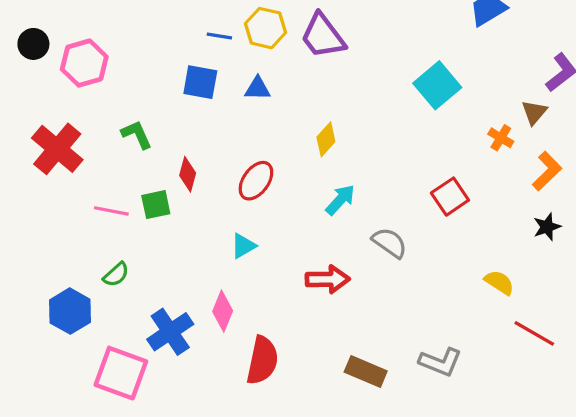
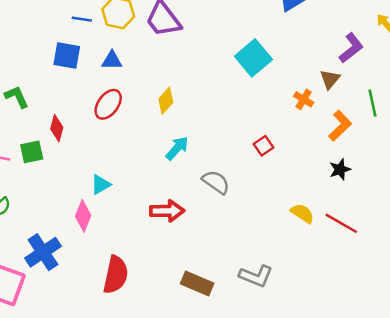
red ellipse: (256, 181) -> (108, 104), moved
red square: (450, 197) -> (264, 146), size x0.7
pink diamond: (223, 311) -> (83, 216), moved
red line: (534, 333) -> (341, 223), moved

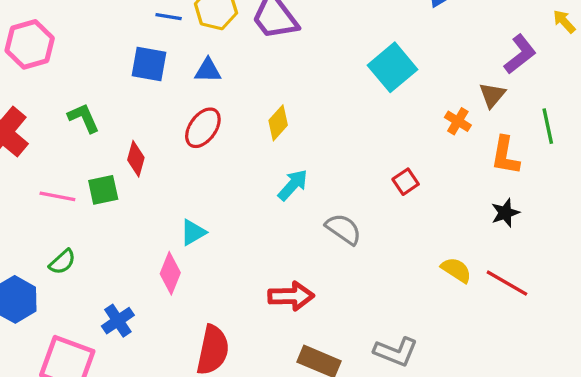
orange L-shape: (340, 126) -> (505, 156), turned 144
red arrow: (167, 211) -> (291, 296), moved
blue cross: (43, 252) -> (118, 321), size x0.7

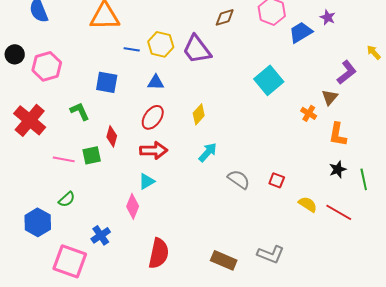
blue square: (149, 64) -> (107, 82), moved
green line: (548, 126) -> (364, 179), moved
red square: (406, 182) -> (277, 180), moved, turned -35
red arrow: (291, 296) -> (154, 150), moved

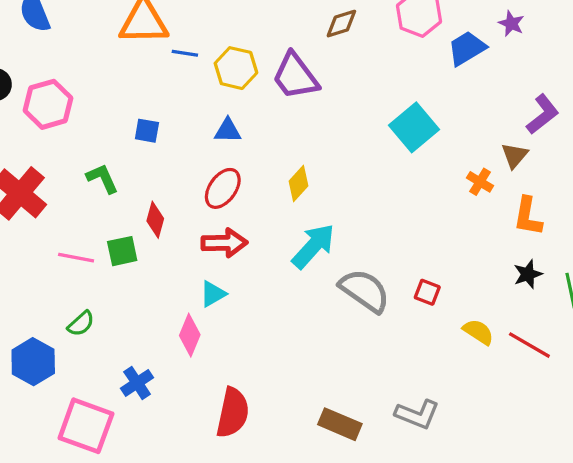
blue line: (132, 49) -> (185, 53), moved
blue square: (107, 82) -> (147, 131), size x0.7
cyan arrow: (208, 152) -> (313, 246), size x1.4
gray semicircle: (239, 179) -> (365, 291), size x1.4

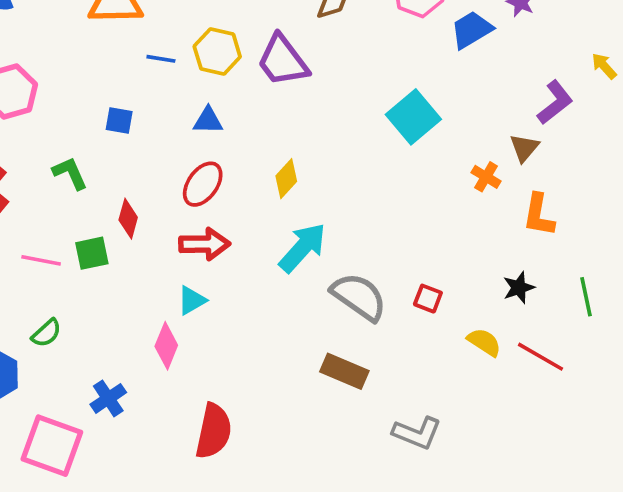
blue line: (185, 53) -> (161, 59), moved
black star: (528, 274) -> (519, 288), moved
brown rectangle: (340, 424) -> (344, 371), moved

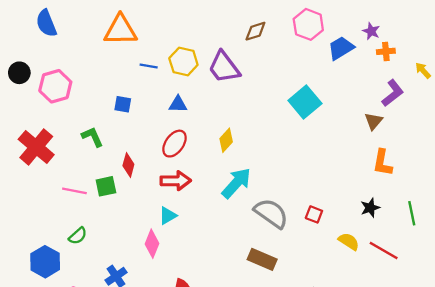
orange cross: (486, 177) -> (386, 51), moved, turned -36

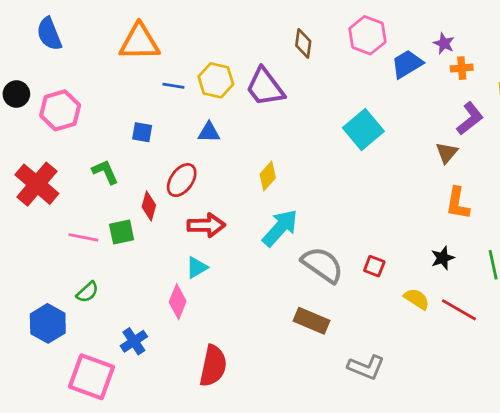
brown diamond: (255, 31) -> (303, 43), turned -65
red ellipse: (174, 144) -> (182, 180), moved

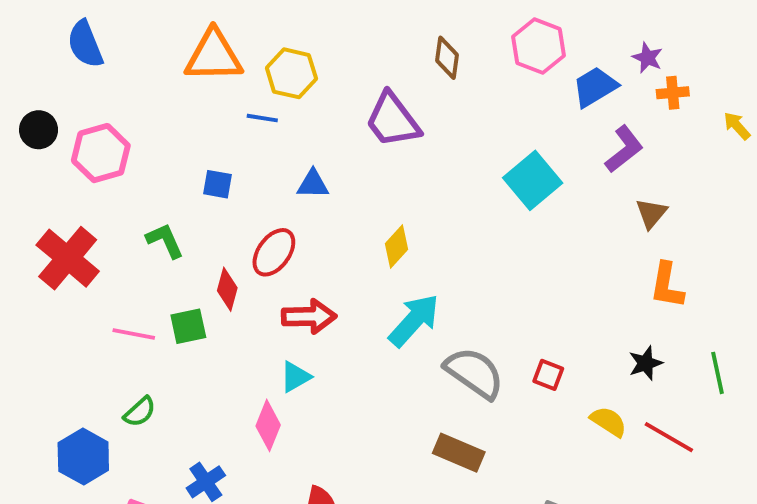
yellow hexagon: (216, 80) -> (291, 73), moved
purple L-shape: (470, 119) -> (624, 149), moved

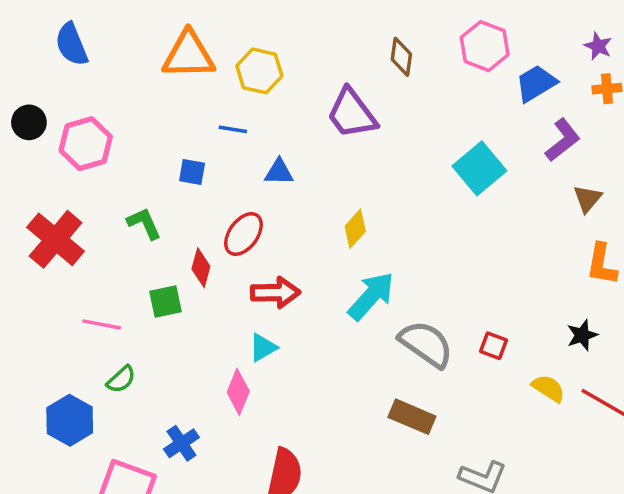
purple star: (647, 58) -> (598, 46), moved
blue line: (262, 118) -> (233, 129), moved
pink line: (134, 334) -> (102, 324), moved

